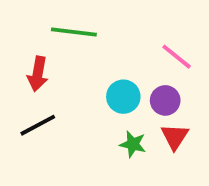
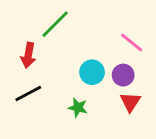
green line: (74, 32) -> (55, 24), turned -52
green star: (133, 144) -> (78, 108), moved

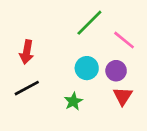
green line: (55, 24) -> (89, 23), moved
green star: (78, 108) -> (73, 101), turned 30

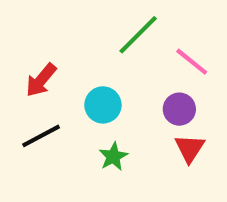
red arrow: (27, 52) -> (41, 80), turned 30
cyan circle: (87, 68) -> (103, 105), moved

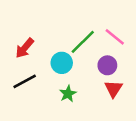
green line: (138, 35) -> (83, 42), moved

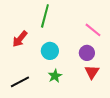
green line: (83, 42) -> (45, 16), moved, turned -30
black line: (25, 81) -> (20, 82), moved

